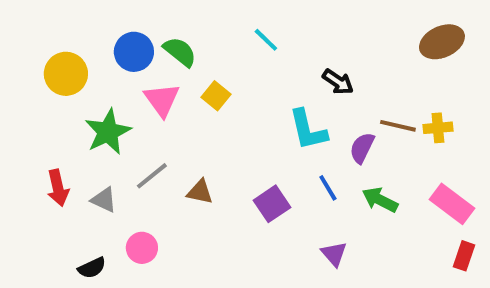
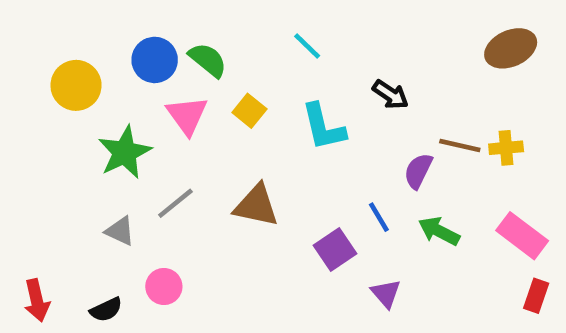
cyan L-shape: (308, 130) -> (323, 127), moved
red arrow: (58, 188) -> (37, 300), moved
brown triangle: (200, 192) -> (256, 206), moved, size x1.5
purple square: (272, 204) -> (335, 250), moved

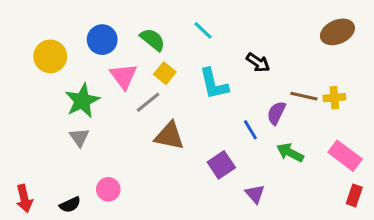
green semicircle: (208, 60) -> (153, 40), moved
gray line: (175, 203) -> (148, 102), moved
blue line: (379, 217) -> (250, 130), moved
gray triangle: (120, 231) -> (79, 137), moved, turned 30

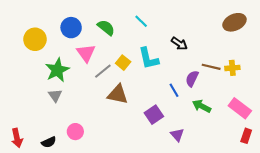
yellow square: (165, 73) -> (123, 63), moved

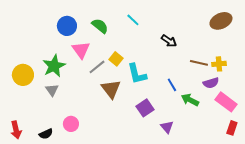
yellow circle: (35, 39) -> (23, 75), moved
cyan L-shape: (149, 58) -> (137, 74), moved
purple semicircle: (192, 79) -> (211, 83), moved, turned -133
blue line: (174, 90) -> (172, 85), moved
brown triangle: (118, 94) -> (111, 89), turned 40

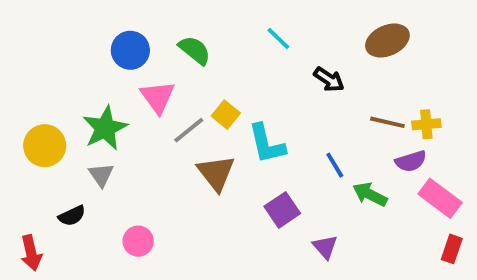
cyan line: (133, 20) -> (278, 39), moved
brown ellipse: (221, 21) -> (387, 40), moved
black semicircle: (46, 134) -> (72, 216), moved

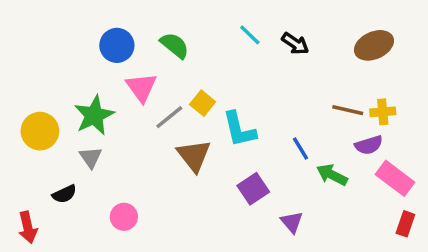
brown ellipse: (387, 40) -> (374, 45), moved
black arrow: (329, 79) -> (295, 44), moved

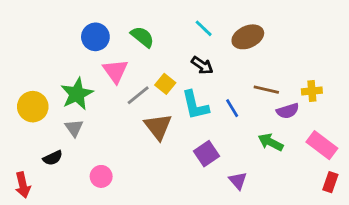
black arrow: (295, 44) -> (202, 65), moved
brown ellipse: (374, 45) -> (248, 37), moved
brown line: (348, 110) -> (266, 90), moved
purple semicircle: (369, 145) -> (288, 111), moved
blue line: (301, 149) -> (232, 108), moved

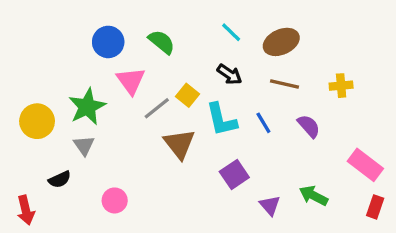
brown line: (266, 90) -> (284, 84), moved
yellow cross: (312, 91) -> (341, 86), moved
purple semicircle: (288, 111) -> (309, 126), moved, turned -115
green arrow: (271, 142) -> (314, 196), moved

